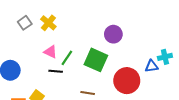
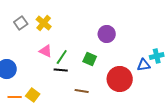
green square: (96, 60) -> (90, 59), size x0.6
black line: (56, 71) -> (61, 70), moved

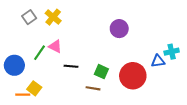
green line: (62, 57) -> (40, 53), moved
green square: (90, 59) -> (101, 72), moved
yellow square: (33, 95) -> (34, 88), moved

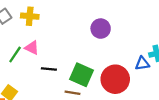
yellow cross: (53, 17) -> (30, 16), turned -35
green square: (101, 72) -> (81, 75), size x1.5

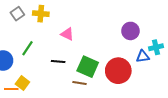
purple circle: (101, 29) -> (130, 31), moved
pink triangle: (32, 48) -> (67, 34), moved

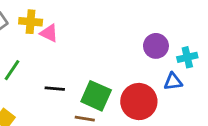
pink triangle: (67, 34) -> (49, 33), moved
cyan cross: (156, 47) -> (187, 57), moved

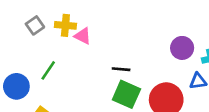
black line: (55, 89) -> (121, 69), moved

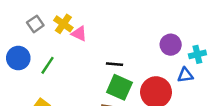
yellow cross: (65, 25) -> (63, 24), turned 30
blue circle: (16, 86) -> (18, 58), moved

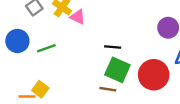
green line: (48, 65) -> (46, 48), turned 36

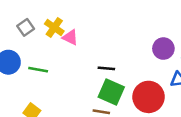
green line: (46, 48) -> (38, 70), turned 30

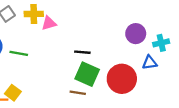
yellow cross: (54, 27) -> (34, 14), turned -36
pink triangle: (70, 37) -> (49, 23), turned -42

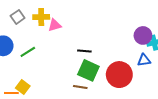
purple circle: (136, 34) -> (143, 35), moved
green line: (19, 53) -> (28, 52), turned -42

